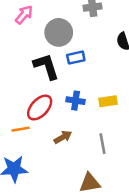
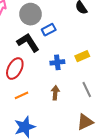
red ellipse: (40, 108) -> (15, 69), moved
brown arrow: (63, 137) -> (55, 93), turned -40

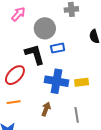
blue cross: (57, 62) -> (57, 81), size x1.6

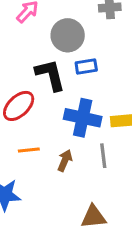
orange line: (14, 102) -> (29, 150), moved
gray line: (77, 115) -> (103, 156), moved

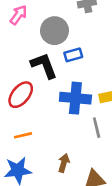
orange line: (29, 150) -> (23, 135), moved
brown arrow: (65, 160) -> (64, 163), moved

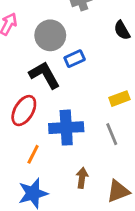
blue cross: (75, 98) -> (66, 128), moved
orange line: (23, 135) -> (33, 154), turned -42

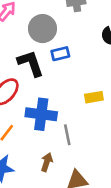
gray line: (112, 134) -> (67, 135), moved

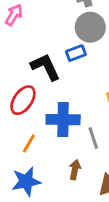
gray circle: (42, 29) -> (90, 27), moved

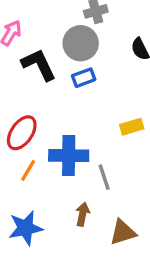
gray circle: (90, 27) -> (81, 43), moved
black L-shape: (45, 67) -> (39, 65), moved
orange line: (29, 143) -> (28, 170), moved

